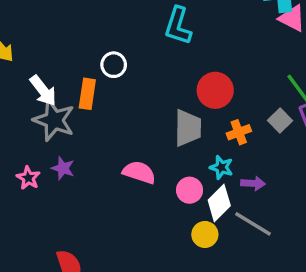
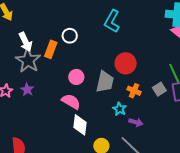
orange cross: (239, 132) -> (134, 91), turned 32
pink circle: (190, 190) -> (76, 77), moved
white diamond: (219, 203) -> (80, 125), moved, turned -50

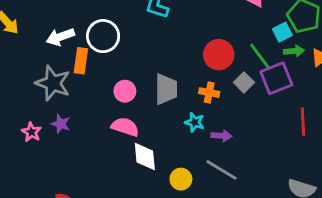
white circle: (70, 36) -> (103, 36), size x1.5
white arrow: (25, 42) -> (60, 37), moved, turned 108
red circle: (126, 63) -> (219, 55), moved

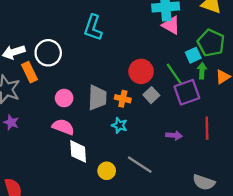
green arrow: (294, 51) -> (202, 71), turned -84
orange rectangle: (81, 61) -> (30, 72), turned -36
gray square: (244, 82) -> (151, 95), moved
orange cross: (209, 93) -> (123, 99), moved
purple arrow: (221, 136) -> (174, 135), moved

